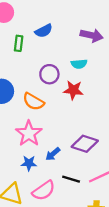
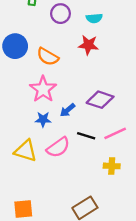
purple circle: (49, 74) -> (60, 14), moved

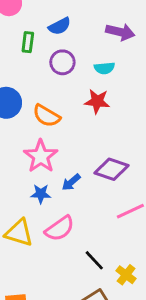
black line: (86, 136) -> (94, 260), moved, turned 30
yellow cross: (112, 166) -> (126, 275), moved, turned 35

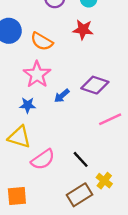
blue star: (41, 194) -> (28, 105), moved
pink semicircle: (60, 228) -> (43, 159), moved
yellow cross: (126, 275) -> (104, 181), moved

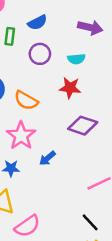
purple diamond: (95, 85) -> (83, 126), moved
black line: (81, 159) -> (90, 222), moved

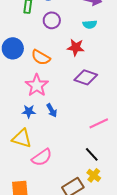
cyan semicircle: (76, 59) -> (90, 24), moved
blue arrow: (47, 158) -> (52, 110), moved, turned -80

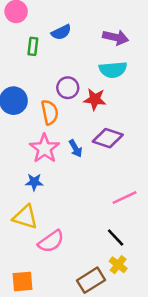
purple circle: (52, 20) -> (68, 88), moved
cyan semicircle: (90, 24) -> (113, 70), size x1.5
orange semicircle: (41, 57) -> (50, 112), turned -132
blue arrow: (52, 110) -> (75, 148), moved

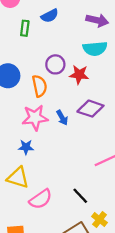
pink star: (44, 148) -> (35, 118), turned 30
black line: (116, 238) -> (80, 196), moved

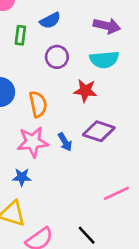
purple circle: (55, 64) -> (57, 57), moved

